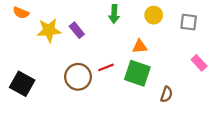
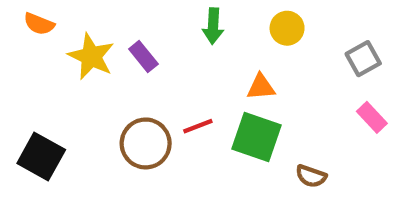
gray square: (189, 22) -> (363, 59), moved, turned -36
yellow star: (49, 30) -> (91, 56), turned 30
brown semicircle: (166, 94) -> (311, 176), turned 91

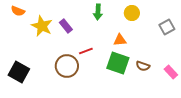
pink rectangle: (372, 117) -> (171, 72), moved
red line: (198, 126) -> (86, 51), moved
brown semicircle: (311, 176) -> (143, 66), moved

